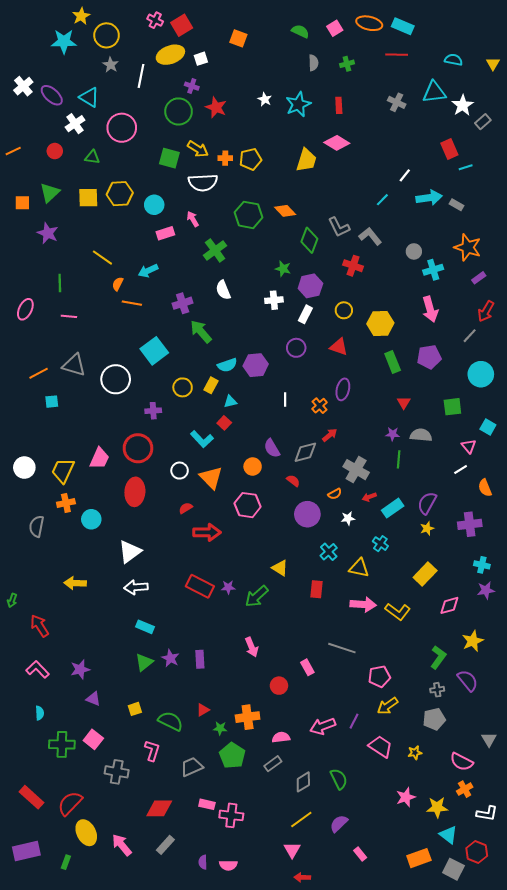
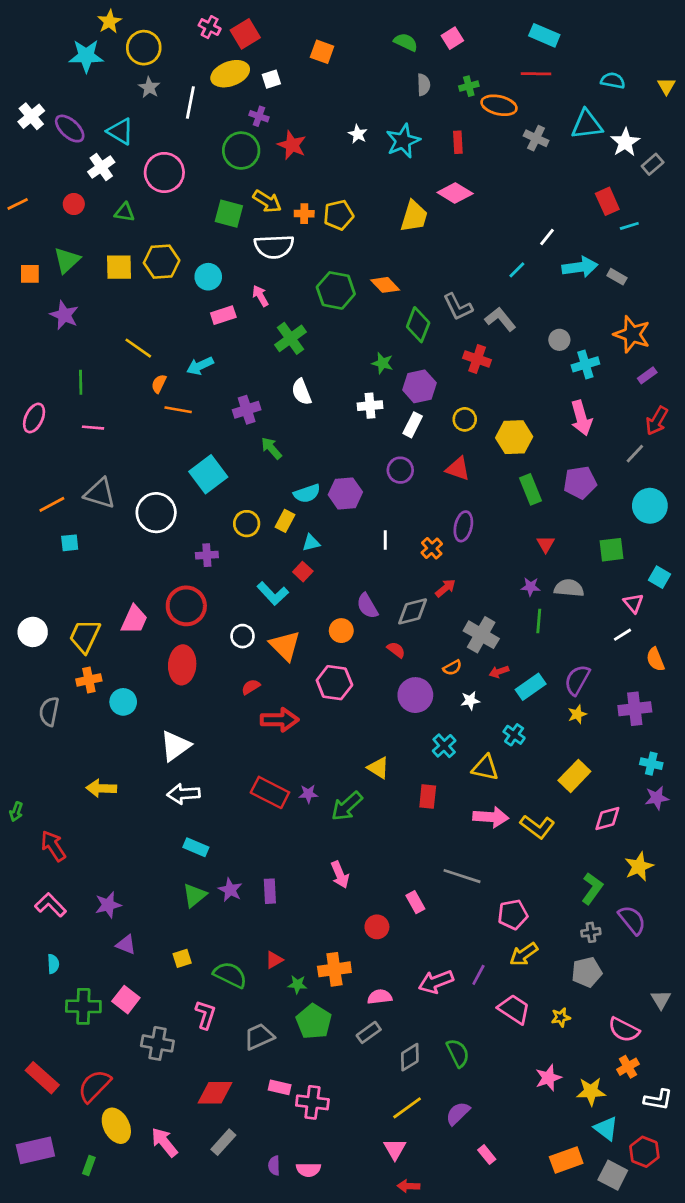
orange ellipse: (369, 23) -> (499, 105), moved
green arrow: (201, 332) -> (271, 448), size x0.7

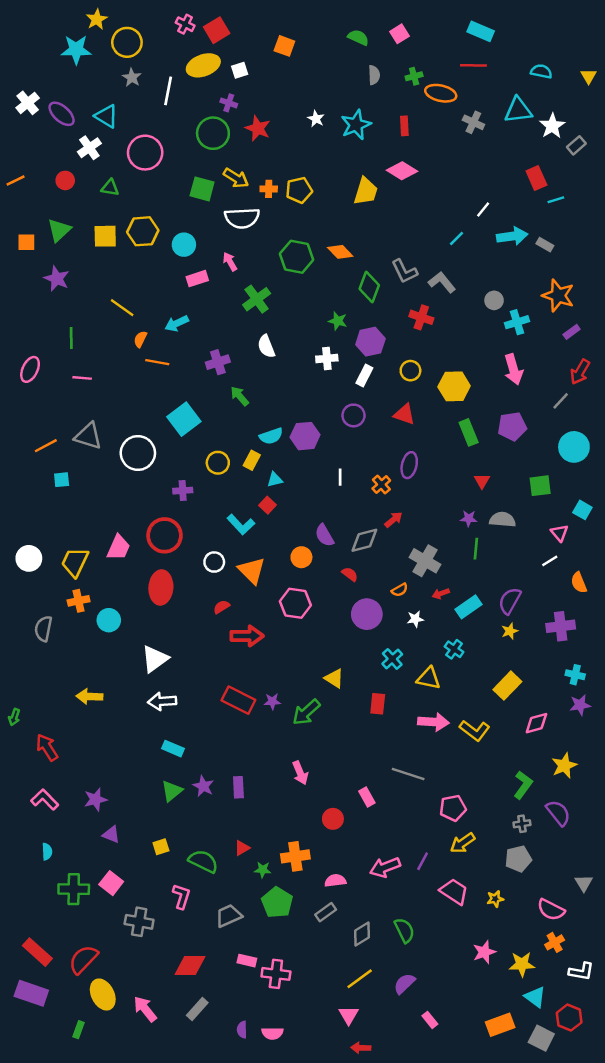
purple rectangle: (35, 1150) -> (31, 993), moved, turned 32

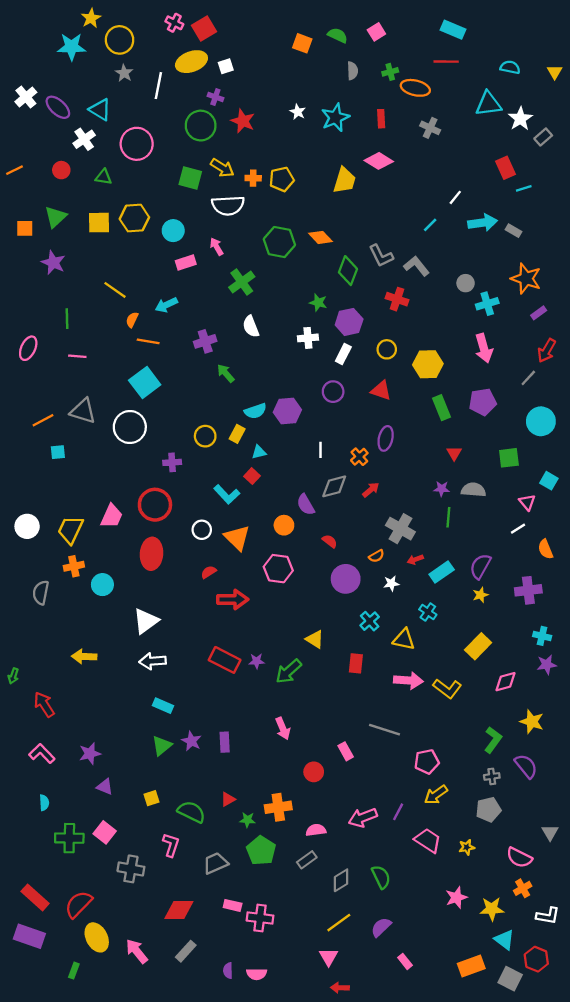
orange square: (284, 46) -> (302, 43), moved
gray cross: (473, 122) -> (430, 128), moved
cyan square: (184, 419) -> (145, 382), moved
gray diamond: (364, 540) -> (334, 486), moved
yellow star: (564, 766) -> (532, 722), turned -30

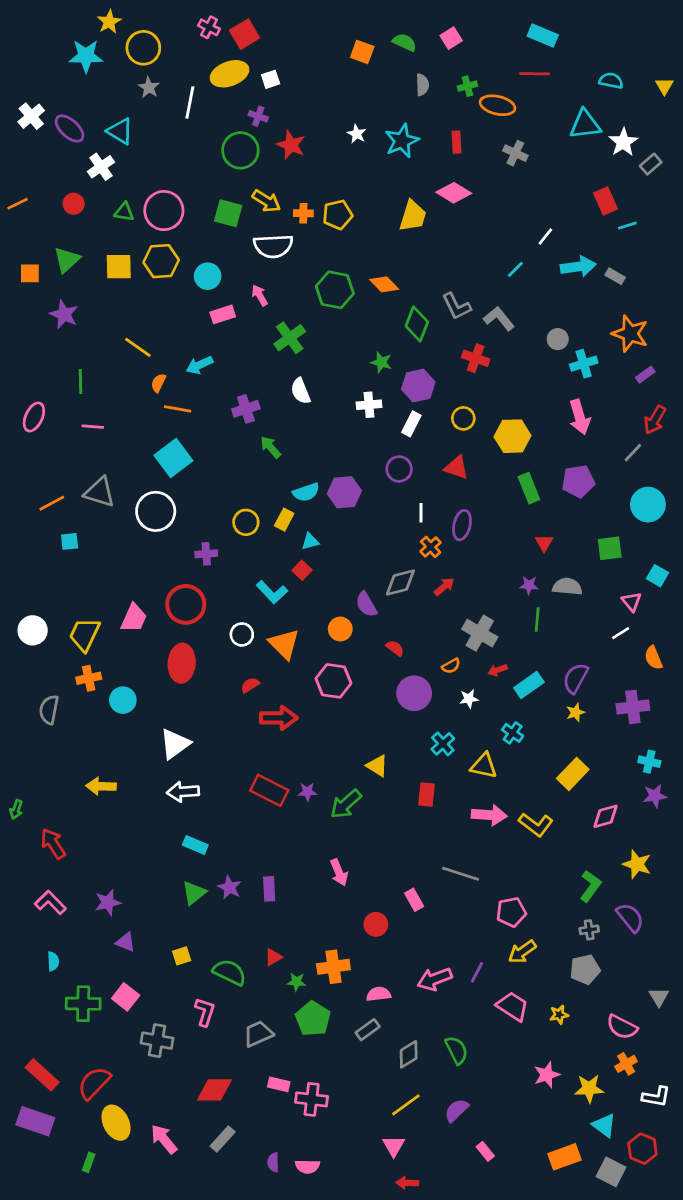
pink circle: (137, 144) -> (164, 211), moved
white line: (321, 450) -> (421, 513), moved

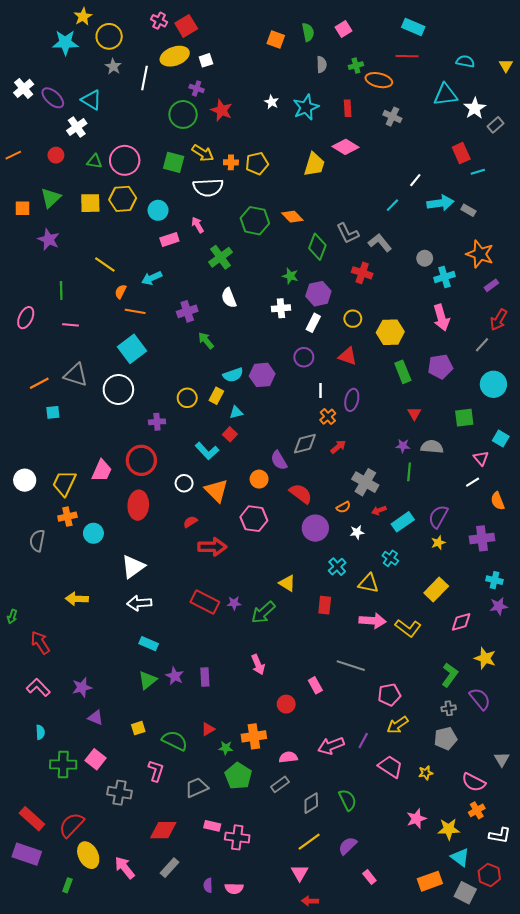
green semicircle: (405, 42) -> (308, 32), turned 54
red semicircle: (395, 648) -> (301, 494), size x1.6

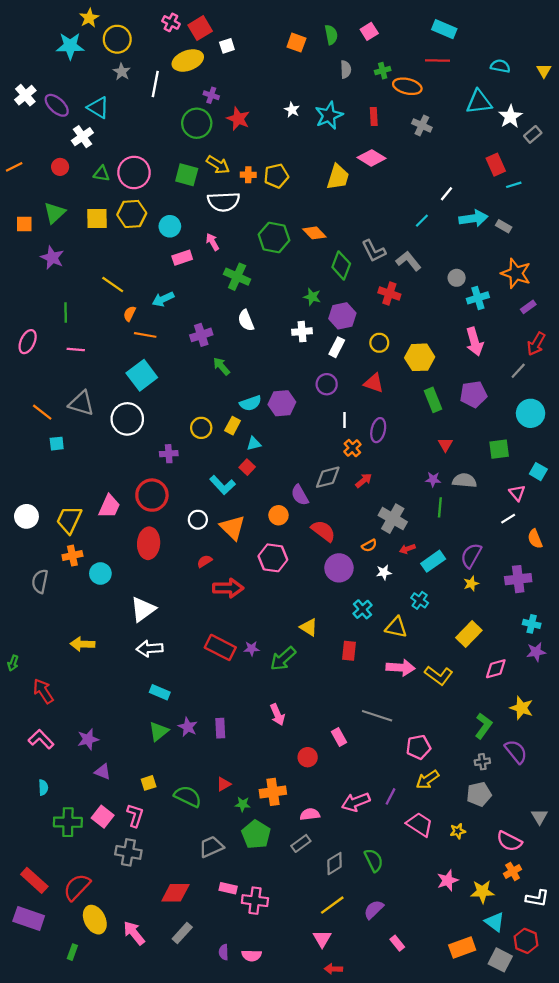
white square: (206, 60) -> (227, 46), moved
green cross: (221, 257) -> (237, 277), turned -30
orange line: (39, 383) -> (42, 412), turned 66
pink L-shape: (156, 771) -> (135, 815), moved

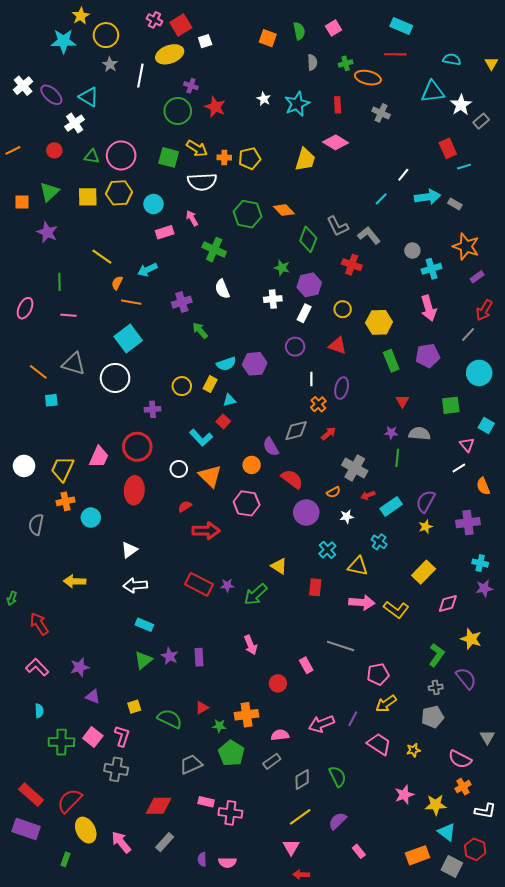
white triangle: (143, 609) -> (129, 550), size x0.7

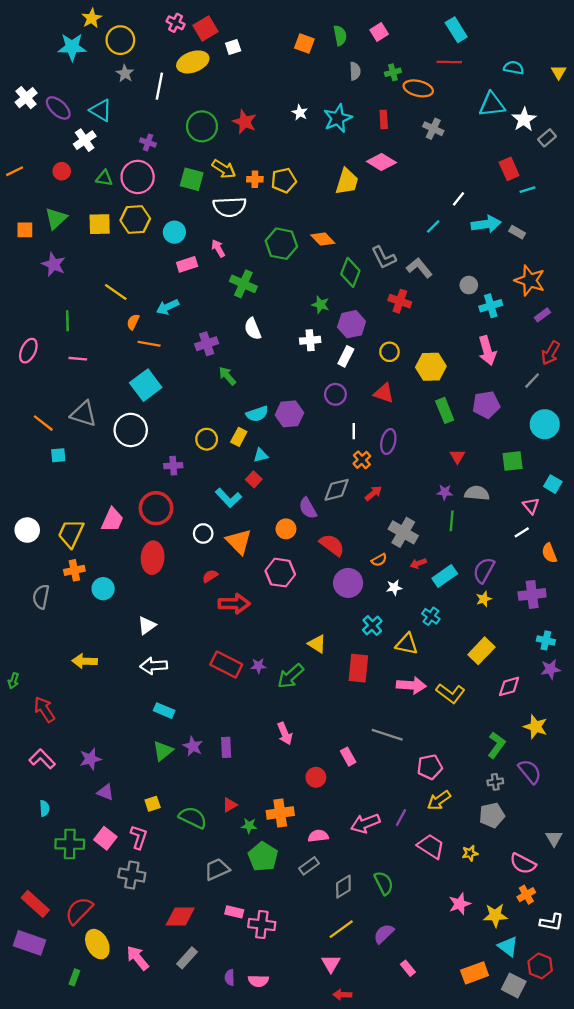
cyan rectangle: (401, 26) -> (456, 30), turned 35
purple cross: (191, 86) -> (148, 142), moved
red rectangle: (315, 587) -> (358, 668), size x1.4

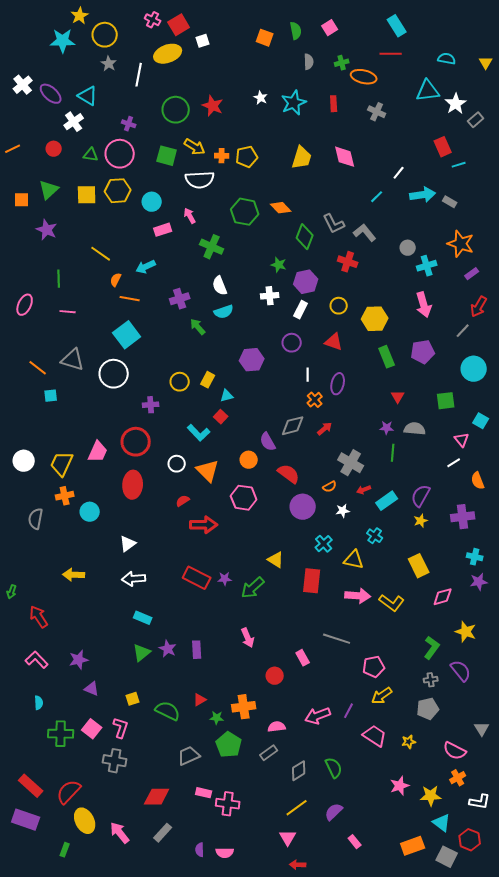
pink diamond: (381, 162) -> (345, 157), moved, turned 45
cyan semicircle: (257, 414) -> (224, 312), moved
yellow rectangle: (481, 651) -> (419, 566), turned -70

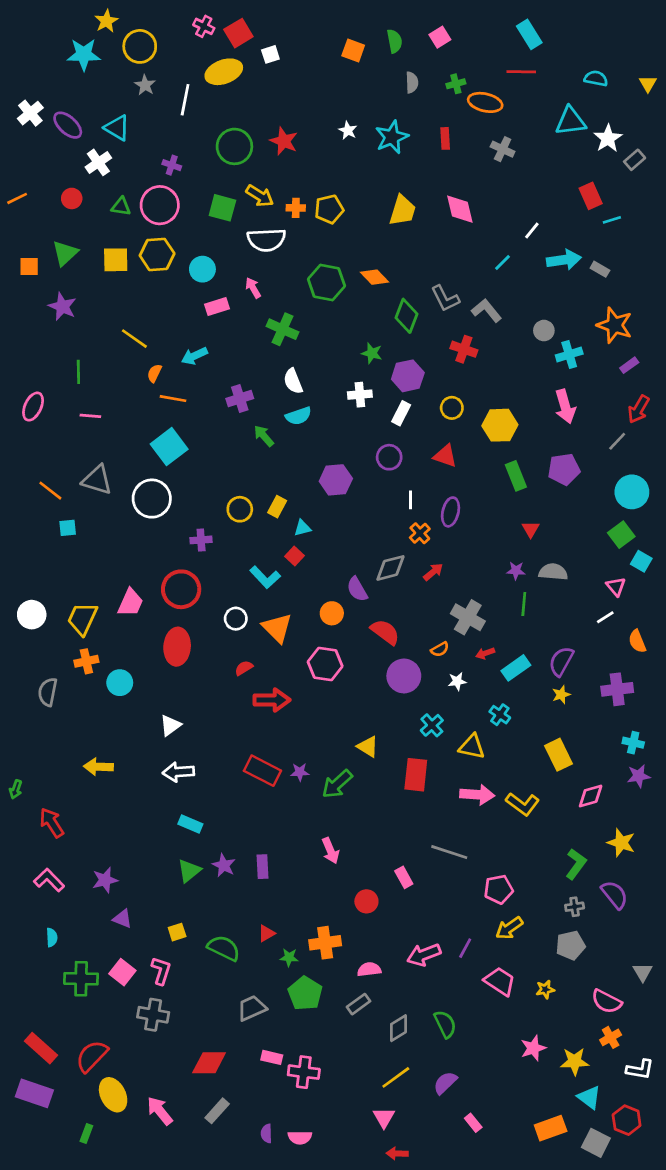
green square: (446, 401) -> (621, 535), moved, turned -30

